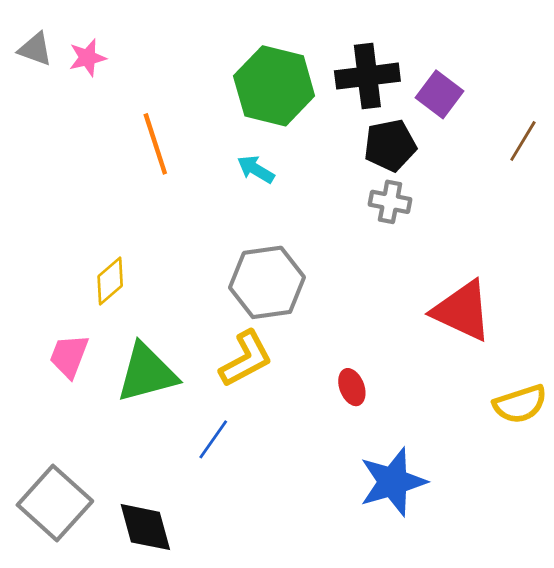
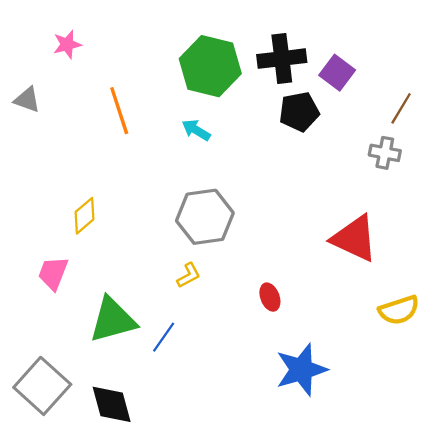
gray triangle: (35, 49) -> (27, 100), moved
gray cross: (390, 202) -> (385, 153), moved
yellow L-shape: (246, 359) -> (189, 275), size x0.6
green triangle: (147, 373) -> (113, 320), moved

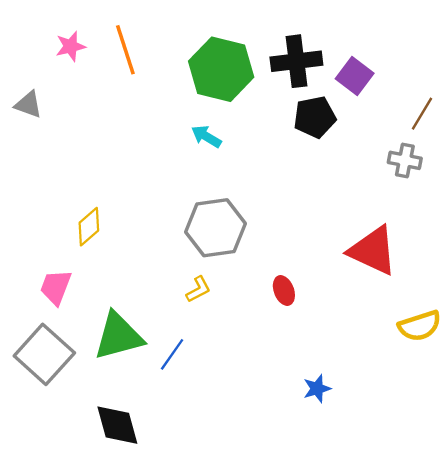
orange line: (119, 111) -> (125, 50), moved
red ellipse: (270, 297) -> (284, 291), moved
blue star: (301, 370) -> (317, 389), size x0.5
gray square: (42, 386) -> (44, 354), moved

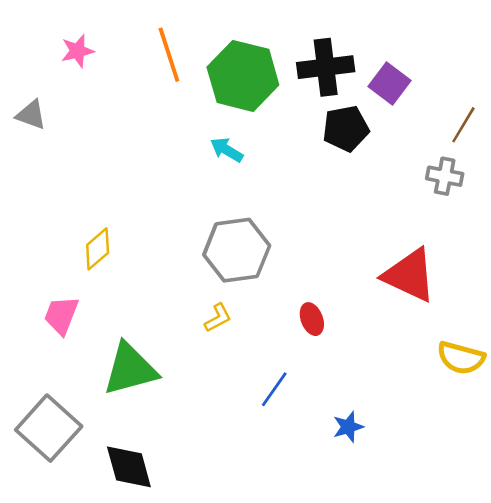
orange line: (125, 50) -> (169, 55), moved
yellow semicircle: (420, 326) -> (461, 358), turned 33
gray square: (44, 354) -> (49, 428), moved
blue line: (172, 354) -> (274, 389), moved

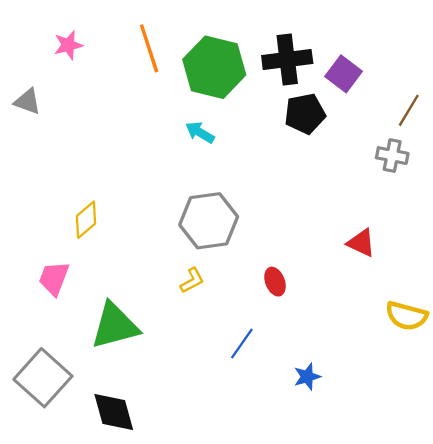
red triangle: (410, 275) -> (361, 243), size x0.6

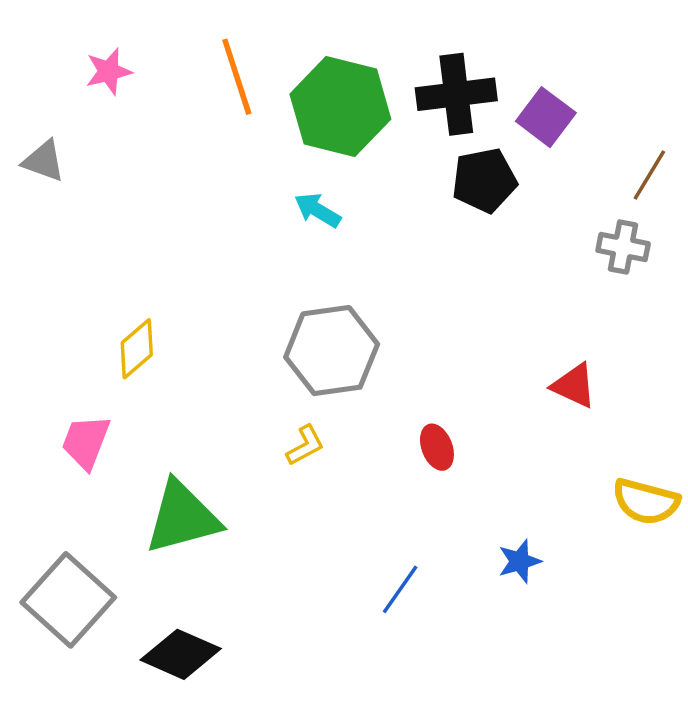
blue line: (242, 343) -> (400, 589), moved
blue star: (307, 377) -> (519, 561), moved
black diamond: (114, 412) -> (181, 654), turned -51

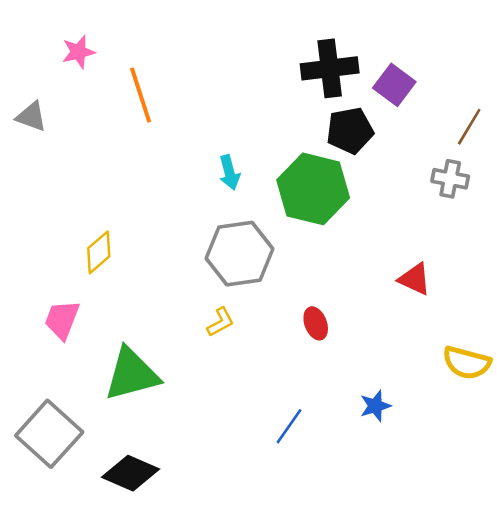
orange line: (237, 77) -> (141, 95), moved
green hexagon: (340, 107) -> (313, 189), moved
cyan arrow: (318, 210) -> (229, 172), moved, turned -136

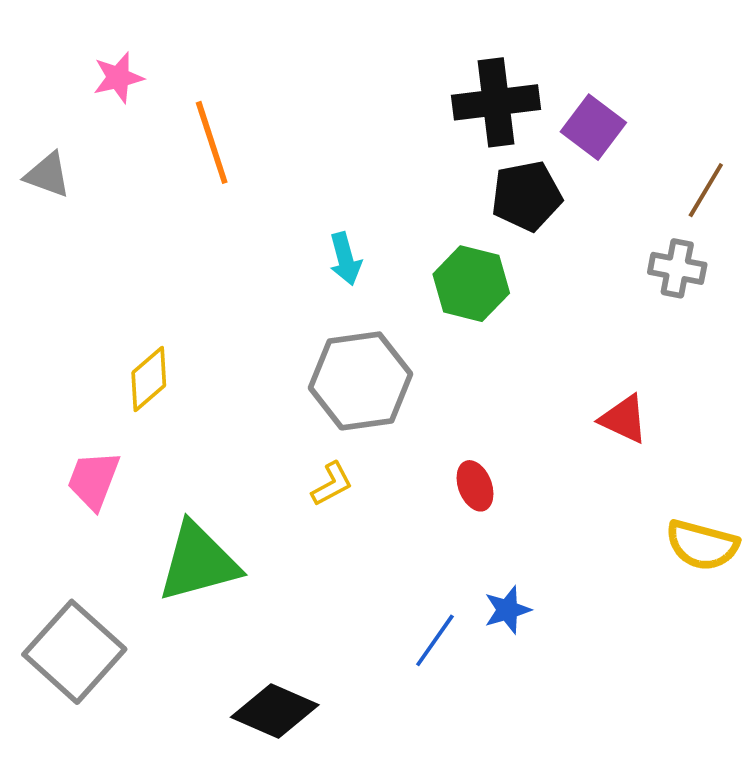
green hexagon: (313, 189) -> (471, 284), size x0.7
blue star: (375, 406) -> (507, 610), moved
black diamond: (130, 473) -> (275, 711), moved

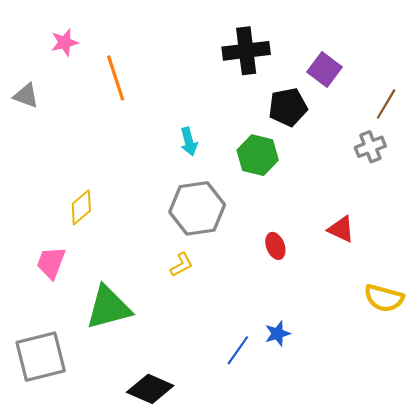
black cross: (496, 102) -> (246, 51), moved
gray cross: (677, 268) -> (370, 147), turned -32
red ellipse: (475, 486) -> (275, 246), moved
gray square: (74, 652) -> (41, 357), turned 34

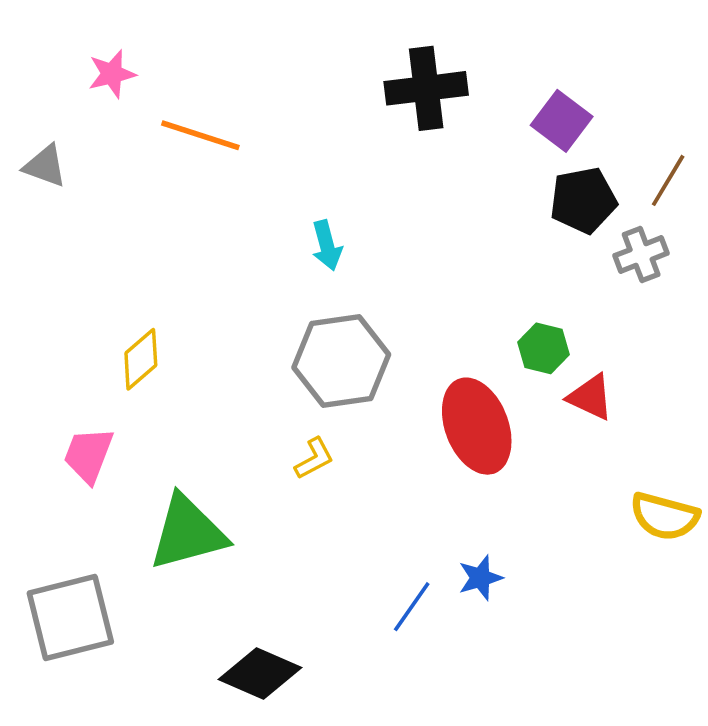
orange line: (116, 78) -> (200, 135), turned -54
black pentagon: (288, 107) -> (583, 200), moved
green hexagon: (258, 155) -> (544, 348), moved, size x0.7
red ellipse: (275, 246) -> (477, 426), size x2.0

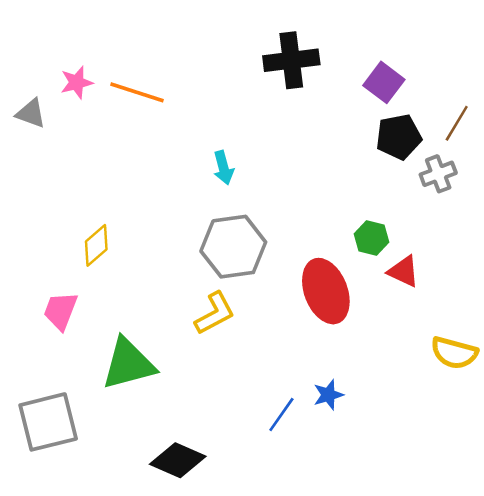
pink star: (112, 74) -> (77, 82), moved
yellow L-shape: (314, 459) -> (215, 313), size x1.5

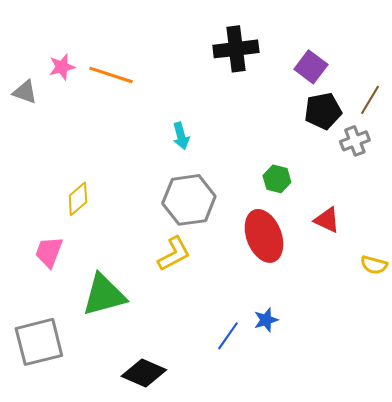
green hexagon: (372, 238) -> (277, 179), moved
yellow semicircle: (454, 353) -> (374, 265), moved, size x0.7

